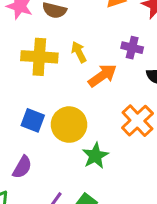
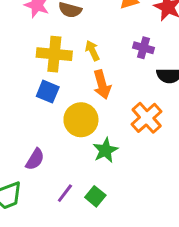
orange arrow: (102, 76) -> (102, 85), moved, turned 108
blue square: (33, 120) -> (48, 92), moved

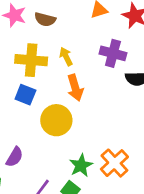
purple cross: (143, 48) -> (113, 53), size x1.4
orange cross: (147, 118) -> (114, 163), moved
green star: (105, 150) -> (81, 165), moved

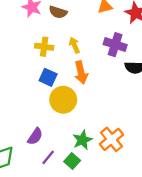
yellow cross: (31, 60) -> (44, 47), size x0.7
blue square: (25, 95) -> (48, 77), moved
purple semicircle: (15, 157) -> (35, 136), moved

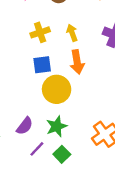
yellow cross: (44, 47) -> (40, 32), turned -30
blue square: (48, 77) -> (42, 65), turned -36
green star: (82, 140) -> (57, 126), moved

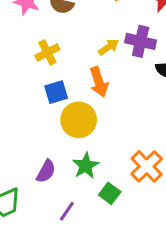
yellow arrow: (72, 33) -> (108, 47), moved, turned 84
purple line: (37, 149) -> (67, 211), moved
green square: (62, 154) -> (110, 193), moved

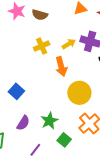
yellow cross: (47, 52) -> (42, 46), moved
blue square: (56, 92) -> (16, 91), moved, turned -35
yellow circle: (79, 120) -> (79, 93), moved

